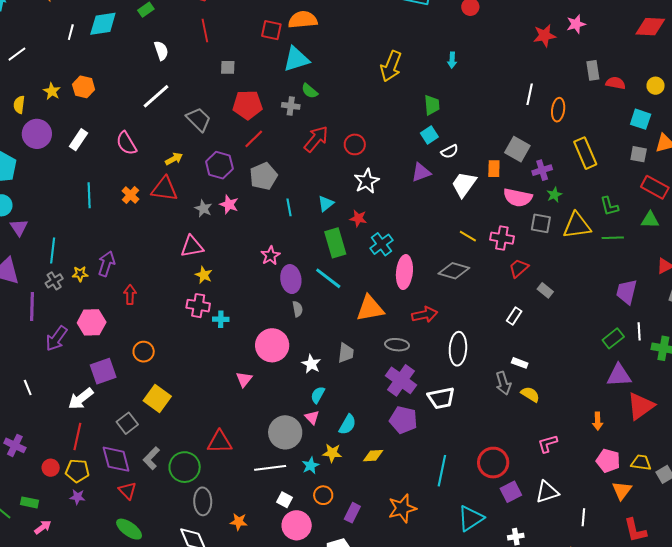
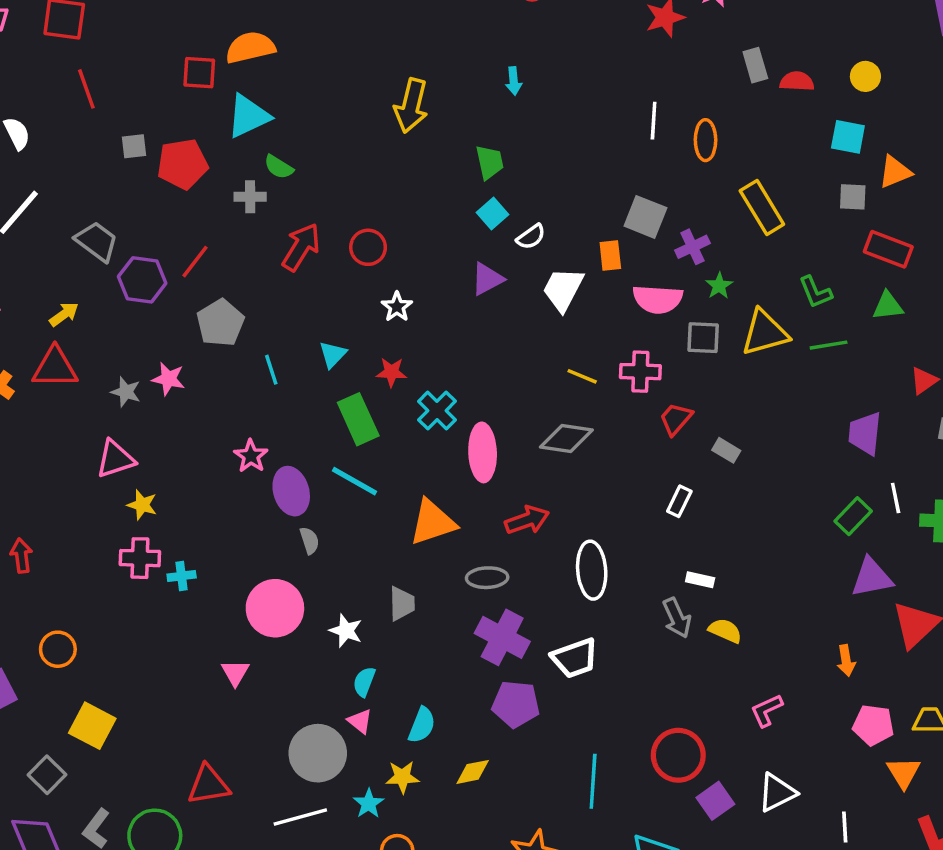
red pentagon: (248, 105) -> (182, 164), moved
purple hexagon: (219, 165) -> (142, 280), moved
white star: (367, 181) -> (397, 307), size x0.7

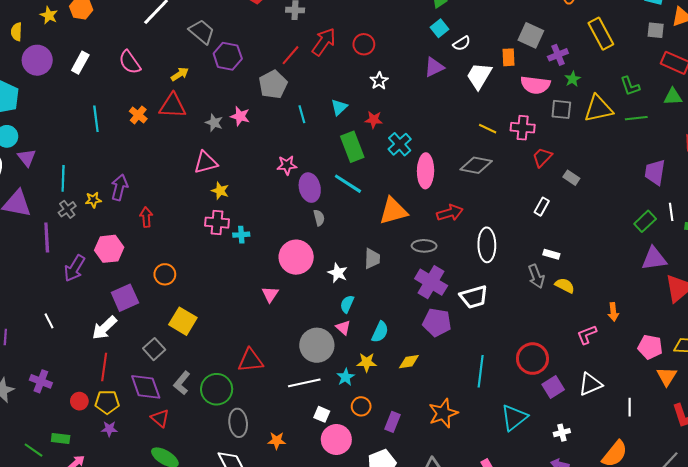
red line: (195, 262) -> (290, 55), moved
pink star: (251, 456) -> (287, 165), turned 30
orange arrow: (846, 660) -> (613, 312), moved

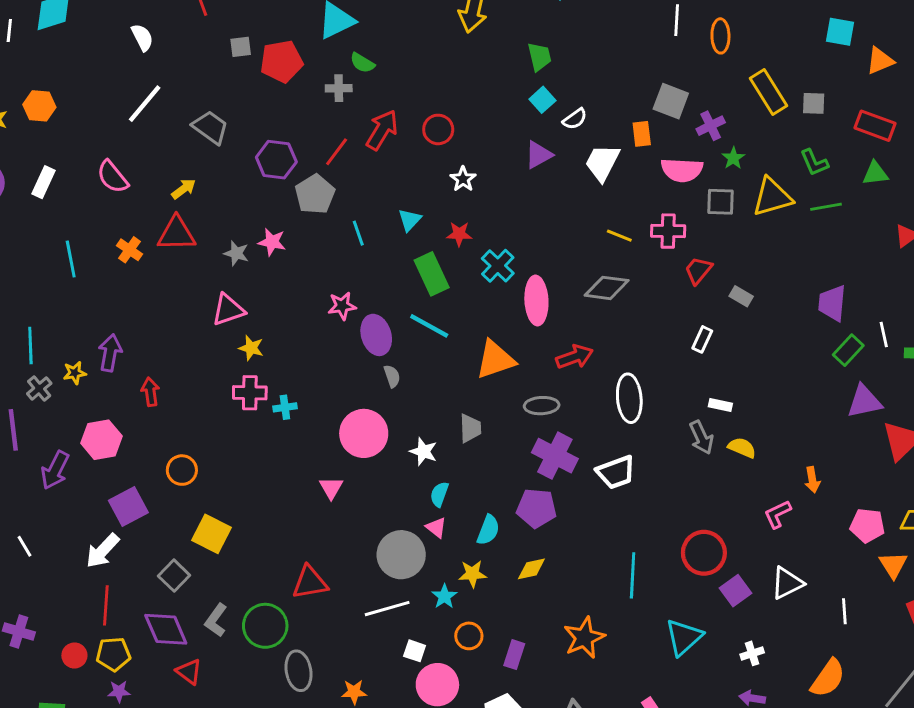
gray square: (656, 30) -> (814, 103), moved
purple hexagon: (228, 56) -> (276, 160), moved
purple trapezoid: (655, 172) -> (832, 303), moved
purple pentagon: (437, 322) -> (537, 508), moved

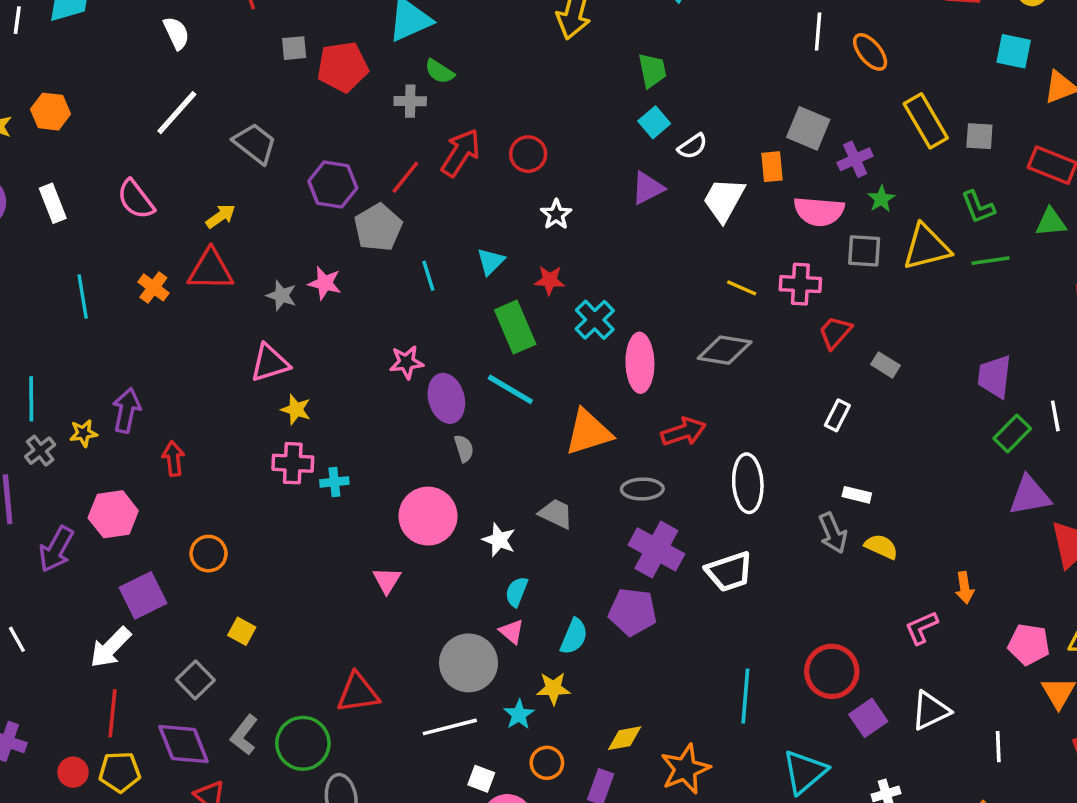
orange ellipse: (720, 36) -> (870, 52), turned -40
white rectangle: (43, 182) -> (53, 203), turned -48
gray trapezoid: (470, 428) -> (556, 514), turned -64
yellow square: (212, 534) -> (242, 631), size x0.6
yellow diamond: (531, 569) -> (625, 738), moved

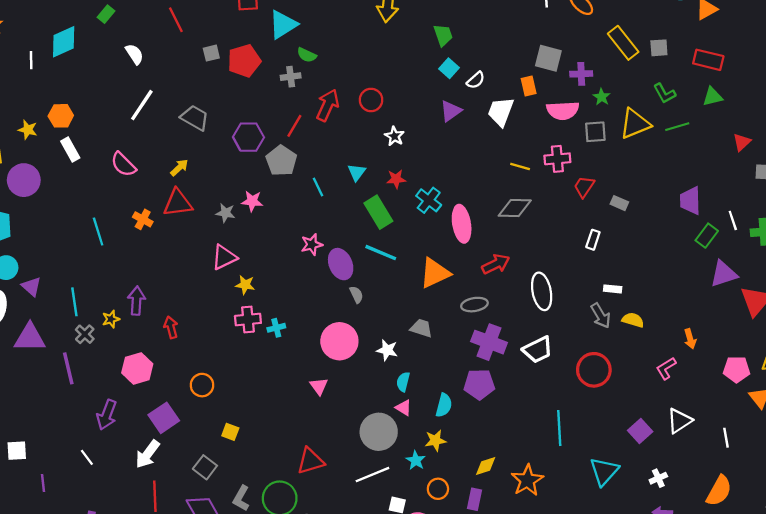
purple cross: (855, 159) -> (581, 74), turned 30
white rectangle: (53, 203) -> (70, 150), moved
purple arrow: (56, 549) -> (107, 415), moved
red circle: (832, 671) -> (594, 370), moved

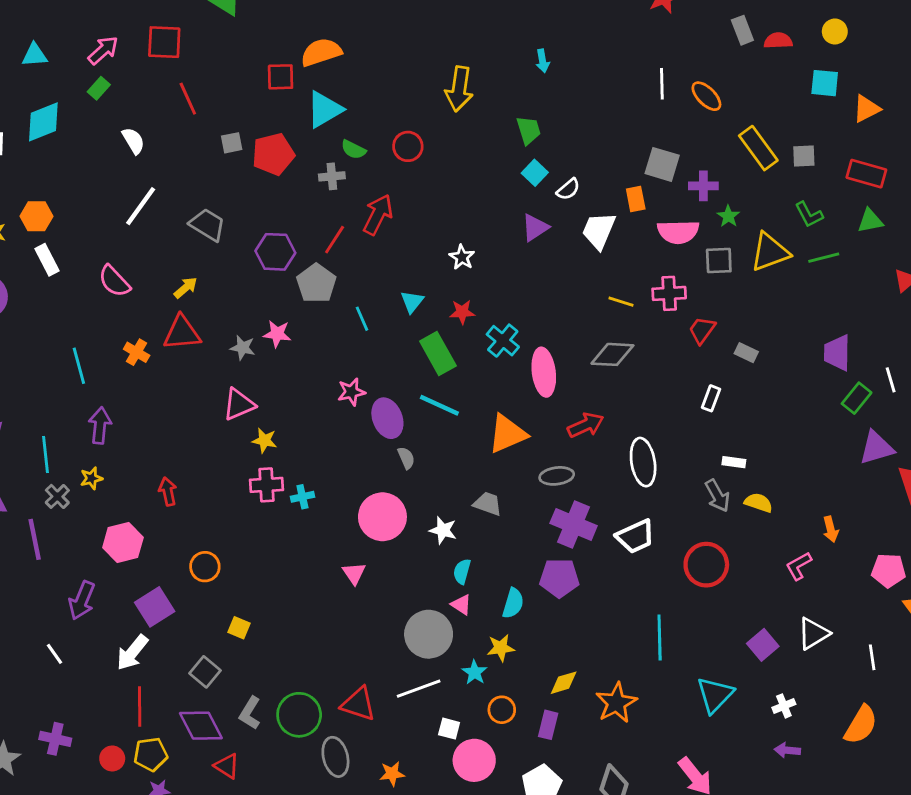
red circle: (371, 100) -> (408, 146), moved
purple arrow: (136, 301) -> (100, 425), moved
red triangle: (310, 461) -> (358, 704), moved, turned 32

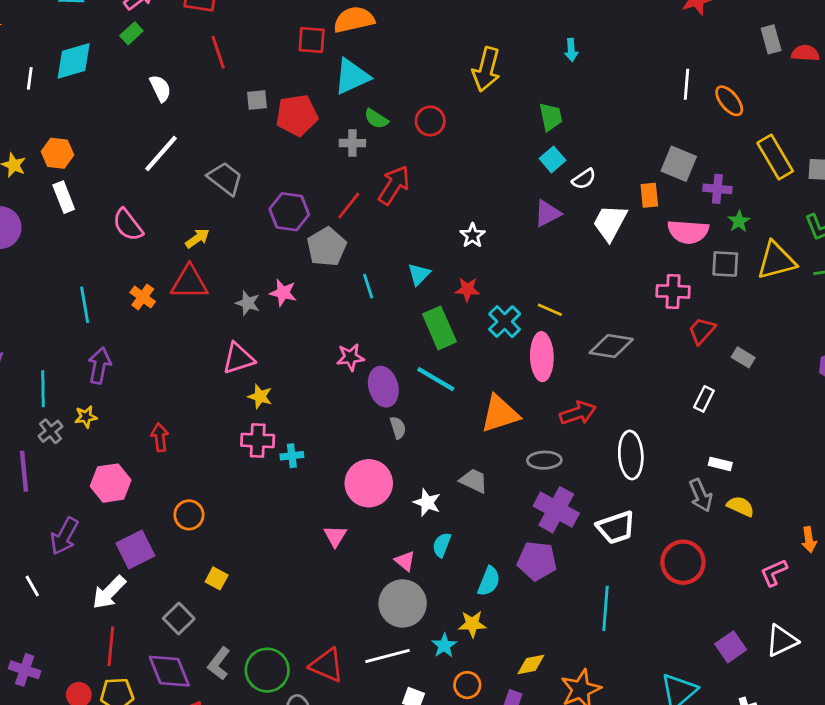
yellow line: (621, 302) -> (550, 310), moved
pink triangle: (461, 605) -> (405, 561), moved
cyan line: (660, 638) -> (605, 608), moved

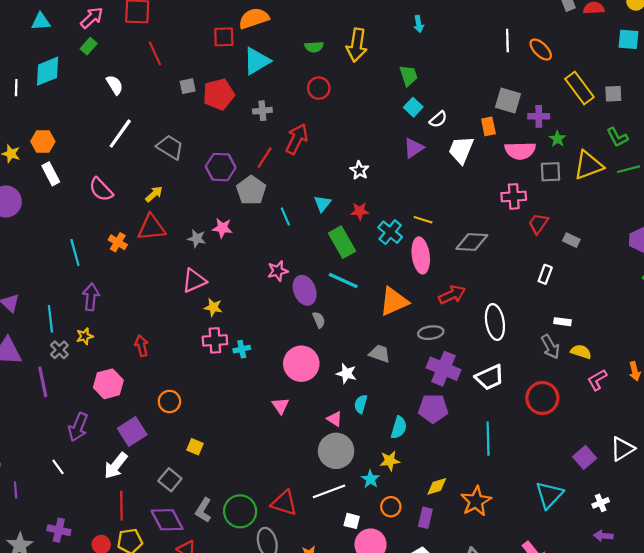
green semicircle: (376, 119) -> (314, 47), moved, turned -30
pink L-shape: (774, 573) -> (597, 380), moved

